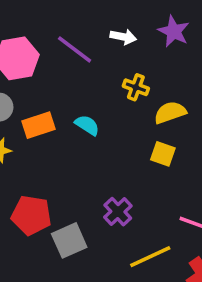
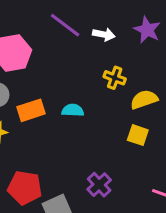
purple line: (75, 49) -> (65, 25), moved
cyan semicircle: (87, 125) -> (73, 110), turned -30

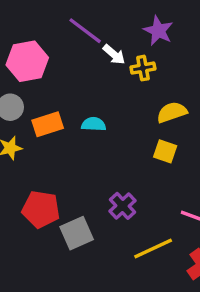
purple star: (147, 30) -> (158, 31), moved
white arrow: (104, 34) -> (114, 54), moved, turned 30
yellow cross: (115, 78) -> (143, 68), moved, turned -30

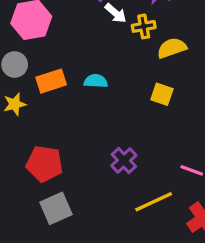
yellow semicircle: (172, 112) -> (172, 48), moved
yellow square: (165, 151) -> (162, 94), moved
gray square: (77, 233) -> (56, 208), moved

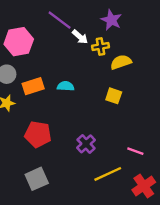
red pentagon: (44, 164) -> (38, 134), moved

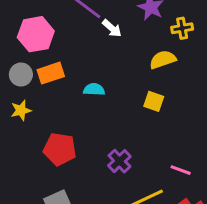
yellow cross: (100, 46) -> (182, 28), moved
orange rectangle: (33, 86) -> (51, 73), moved

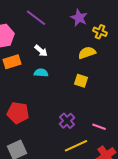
white arrow: (112, 28) -> (41, 51), moved
yellow cross: (182, 28) -> (100, 32), turned 32
purple cross: (119, 161) -> (67, 121), moved

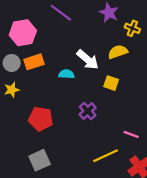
white arrow: (41, 51) -> (88, 60), moved, size x1.5
purple cross: (67, 121) -> (88, 111), moved

